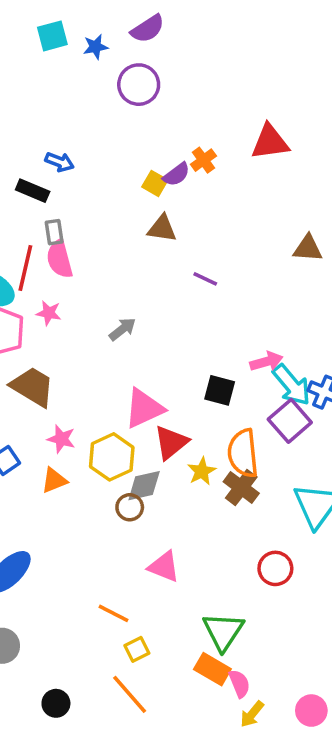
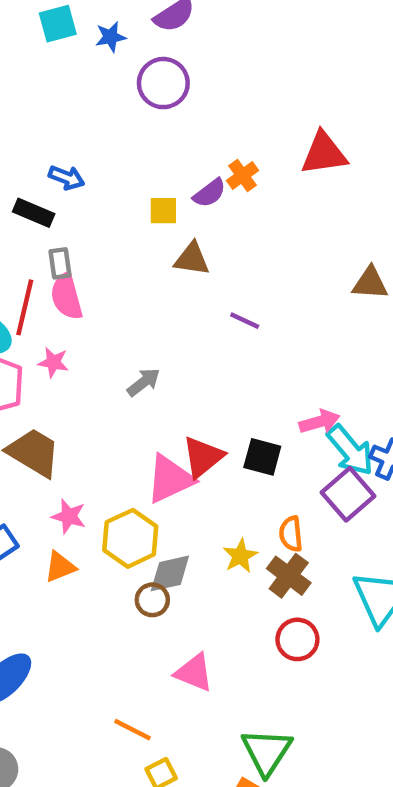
yellow square: (155, 183) -> (163, 211), moved, turned -30
red triangle: (171, 443) -> (203, 457), moved
orange semicircle: (243, 453) -> (291, 534), size x0.6
red circle: (275, 568) -> (297, 639), moved

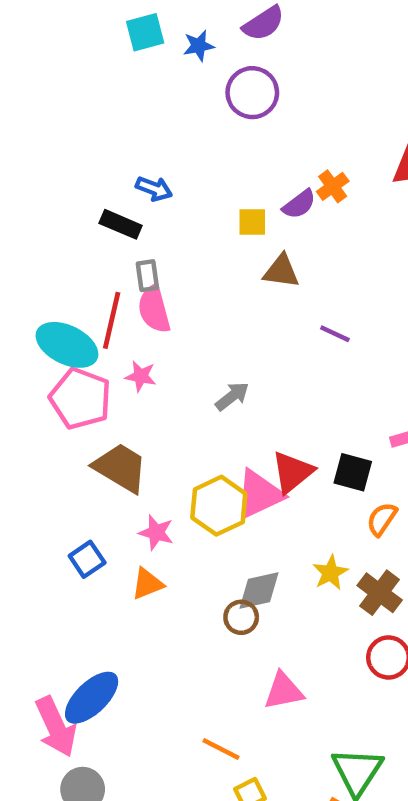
orange semicircle: (291, 534) -> (382, 519), moved, turned 40
yellow hexagon: (130, 538) -> (219, 506), moved
pink triangle: (194, 672) -> (284, 691), turned -33

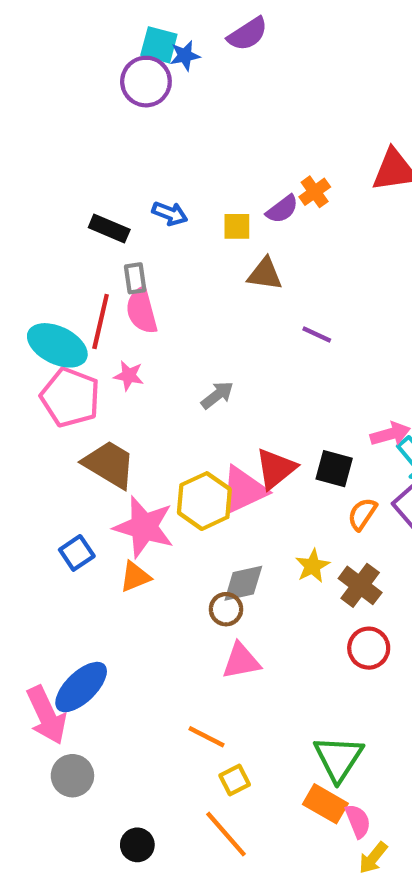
cyan square: (145, 32) -> (159, 45), moved, turned 30
purple circle: (252, 93) -> (146, 82), moved
blue arrow: (154, 189) -> (170, 213), moved
pink star: (156, 532) -> (144, 527), size x1.8
pink triangle: (284, 691) -> (241, 661), moved

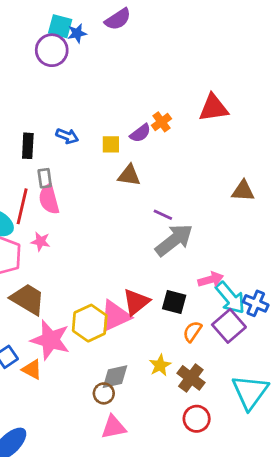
black rectangle: (109, 229) -> (28, 146), turned 70
gray arrow: (217, 395) -> (174, 240), moved, size x1.8
orange triangle: (135, 577) -> (32, 370), moved, turned 50

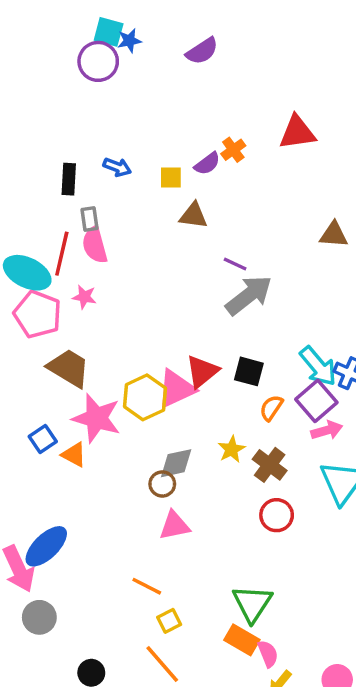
purple semicircle: (118, 19) -> (202, 51), moved
pink arrow: (211, 279) -> (327, 430), moved

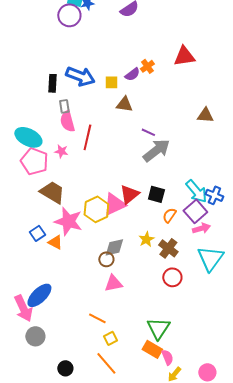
blue arrow: (117, 167) -> (80, 76), size x1.8
red line: (62, 254) -> (87, 137), moved

